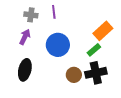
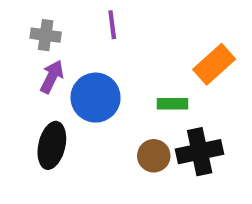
gray cross: (31, 15) -> (46, 35), moved
blue circle: (58, 45) -> (96, 98), moved
green rectangle: (94, 50) -> (172, 104), moved, turned 40

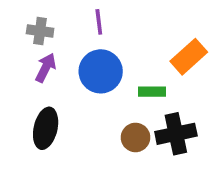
blue circle: (96, 98) -> (101, 71), moved

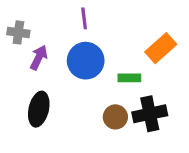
gray cross: (40, 31) -> (18, 32), moved

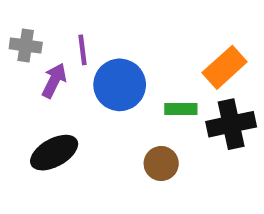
purple line: (84, 18) -> (82, 50), moved
black ellipse: (39, 109) -> (54, 153), turned 48
black cross: (150, 114) -> (231, 124), moved

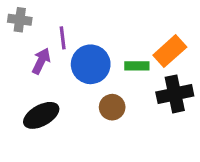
gray cross: (26, 45) -> (20, 20), moved
green rectangle: (181, 109) -> (137, 66), moved
brown circle: (161, 164) -> (112, 107), moved

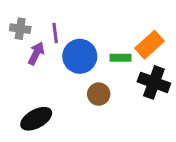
gray cross: (20, 20) -> (20, 29), moved
black cross: (175, 94) -> (154, 82), turned 32
black ellipse: (41, 115) -> (36, 119), moved

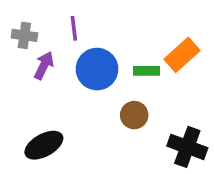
purple line: (55, 33) -> (74, 28), moved
black cross: (154, 82) -> (187, 147), moved
brown circle: (99, 94) -> (134, 115), moved

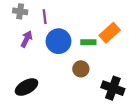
gray cross: (24, 35) -> (20, 11), moved

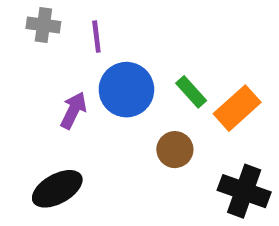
orange rectangle: (110, 33) -> (237, 108), moved
purple arrow: (27, 39) -> (73, 110), moved
green rectangle: (88, 42) -> (191, 92), turned 48

